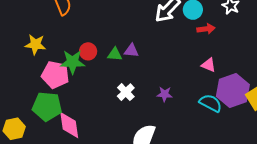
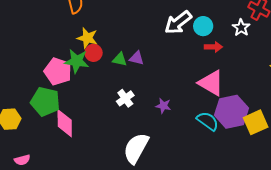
yellow star: (35, 44) -> (87, 38), moved
pink triangle: (209, 65) -> (211, 83), size x1.8

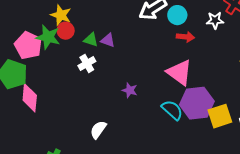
white star: (241, 28) -> (215, 20), turned 30
white cross: (125, 98) -> (87, 64), moved
white semicircle: (136, 148) -> (98, 130), size x0.6

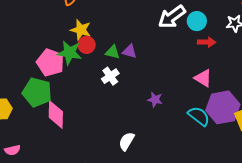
pink triangle: (179, 72) -> (203, 78), size x0.7

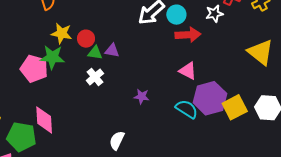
red arrow: (207, 42) -> (188, 35), size x1.4
red circle: (87, 45) -> (86, 39), moved
green pentagon: (37, 92) -> (21, 137), moved

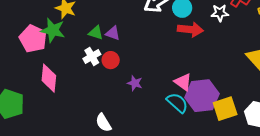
red circle: (86, 39) -> (111, 60), moved
pink triangle: (188, 71) -> (183, 82), moved
pink diamond: (44, 120) -> (49, 78), moved
white semicircle: (117, 140) -> (103, 123), turned -66

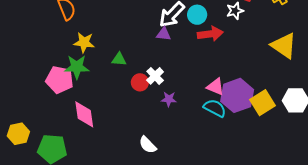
purple triangle: (113, 33) -> (164, 34), moved
white cross: (92, 57) -> (155, 76), moved

